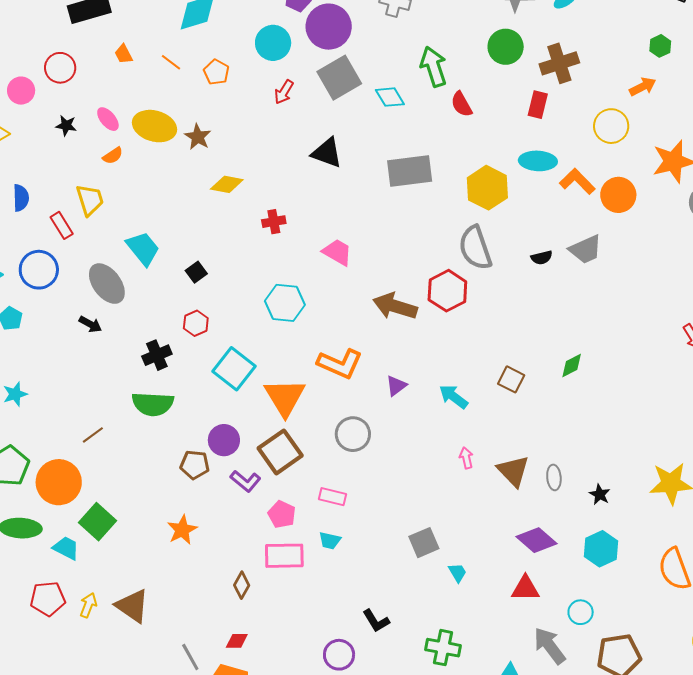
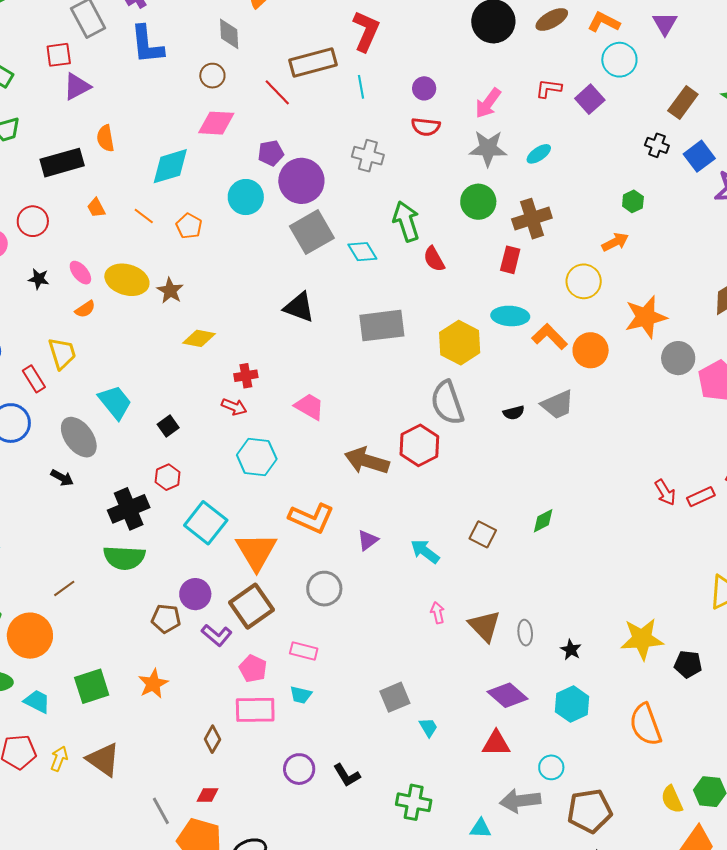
red arrow: (284, 92) -> (234, 407), moved, turned -100
black cross: (157, 355) -> (129, 509), size x1.4
green square: (97, 522) -> (92, 686), moved, turned 30
gray arrow: (550, 646) -> (520, 801), turned -60
purple circle: (339, 655) -> (299, 769), moved

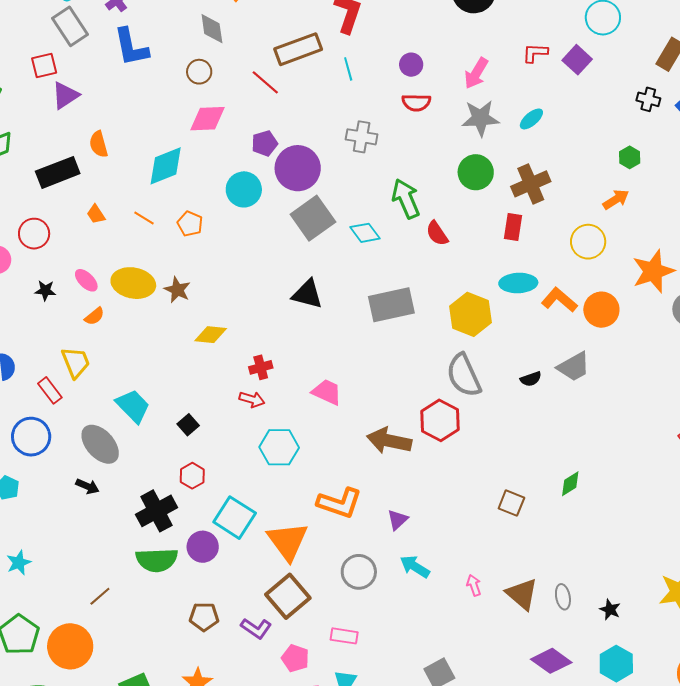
cyan arrow: (425, 551) -> (415, 567), moved
purple circle: (195, 594) -> (203, 547), moved

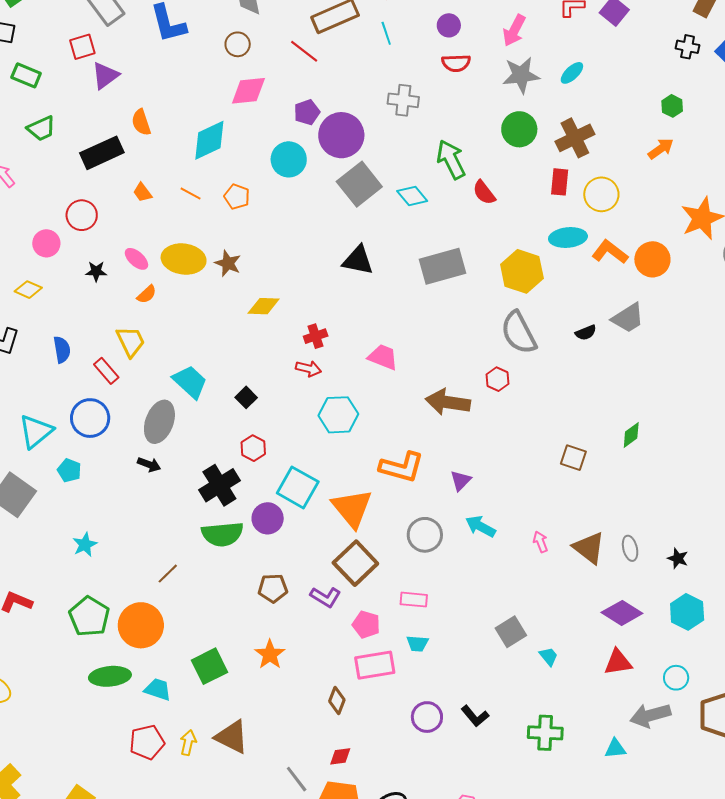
yellow circle: (588, 242) -> (601, 194), moved
red hexagon: (440, 420) -> (497, 379), size x0.6
gray ellipse: (100, 444) -> (159, 422), turned 66

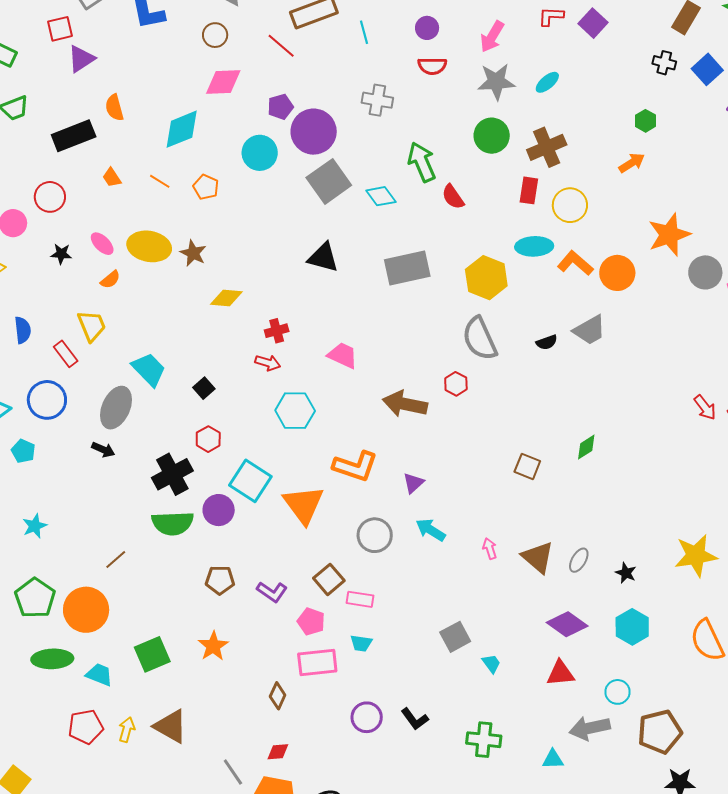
gray ellipse: (630, 548) -> (579, 560), turned 40
brown square: (355, 563) -> (329, 579), moved, size x0.7

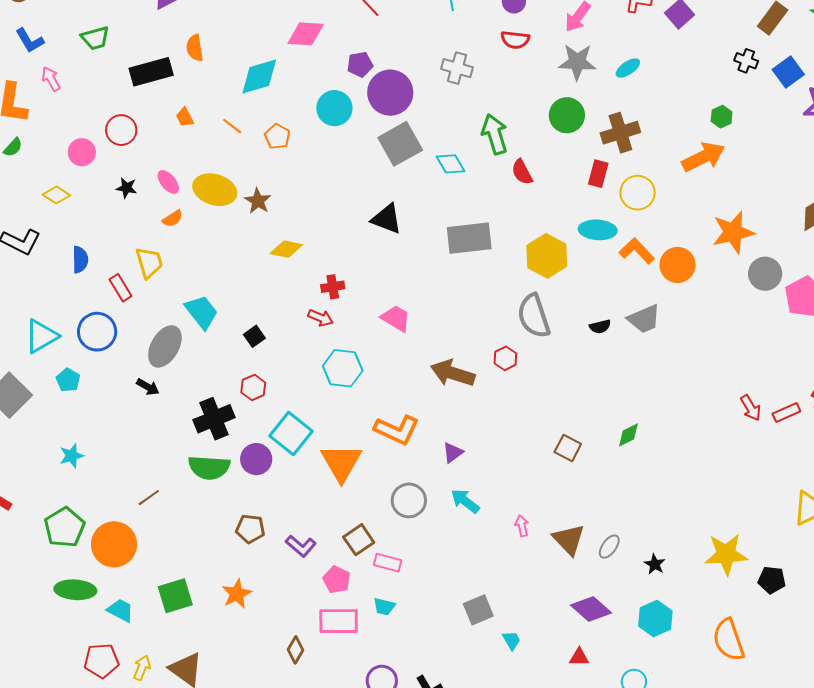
orange arrow: (632, 163) -> (703, 157), size x1.6
red triangle: (560, 673) -> (579, 657), size x0.7

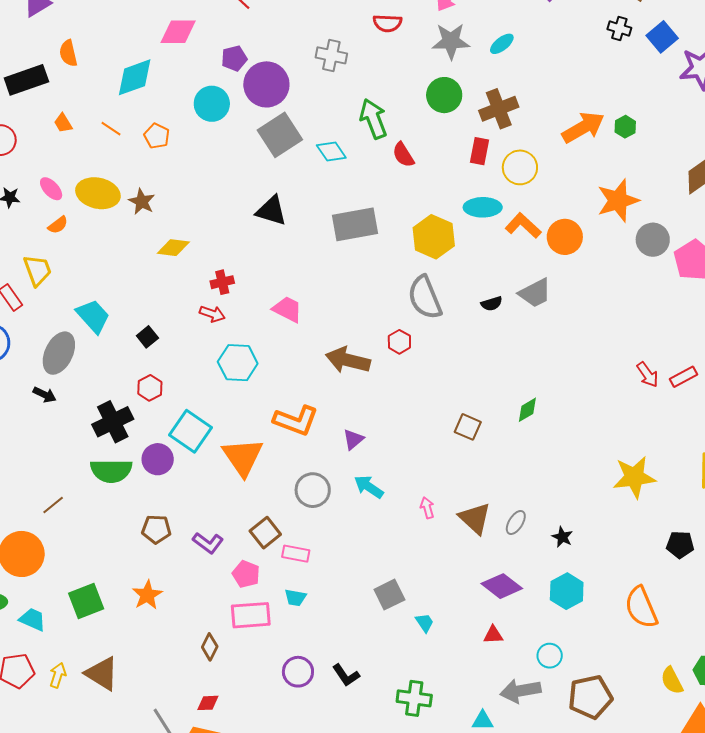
green hexagon: (722, 117) -> (625, 127), moved
yellow star: (726, 554) -> (634, 477), moved

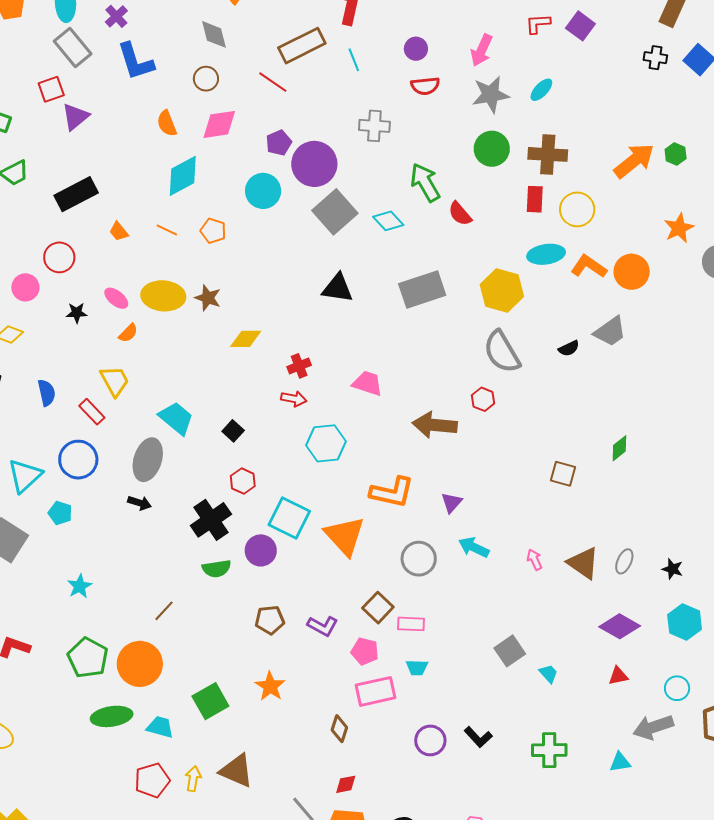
orange semicircle: (68, 53) -> (167, 123), moved
brown cross: (499, 109) -> (548, 154), turned 33
orange star: (618, 201) -> (679, 228), size x0.7
green semicircle: (111, 471) -> (217, 569), size x0.7

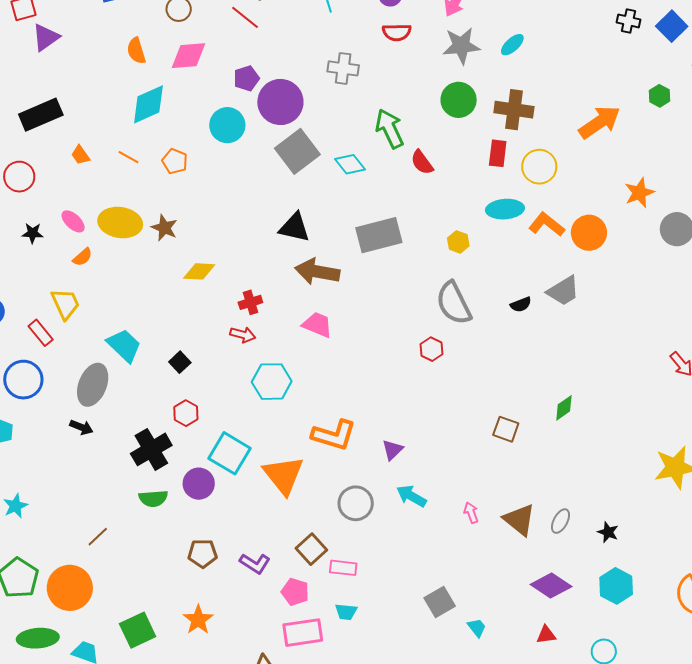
green hexagon: (676, 154) -> (660, 96), moved
yellow hexagon: (502, 291) -> (458, 242), size x0.5
brown arrow: (435, 425) -> (317, 272), moved

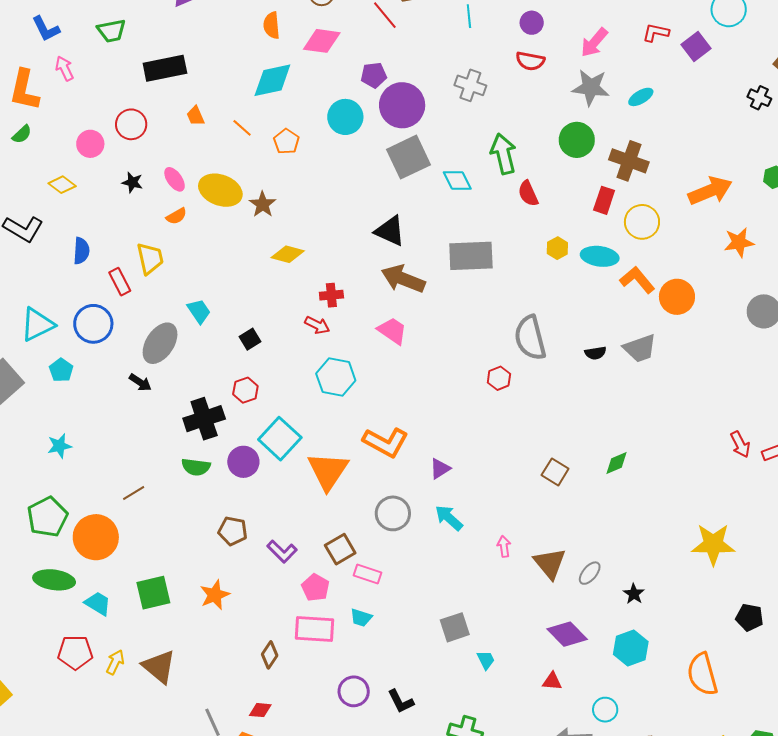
orange star: (639, 193) -> (739, 242), moved
yellow hexagon: (458, 242) -> (557, 248), moved
cyan trapezoid: (124, 345) -> (199, 311), size x0.7

